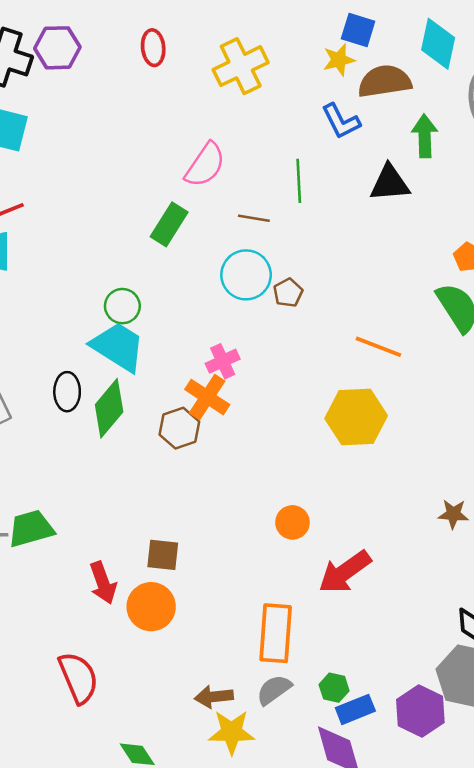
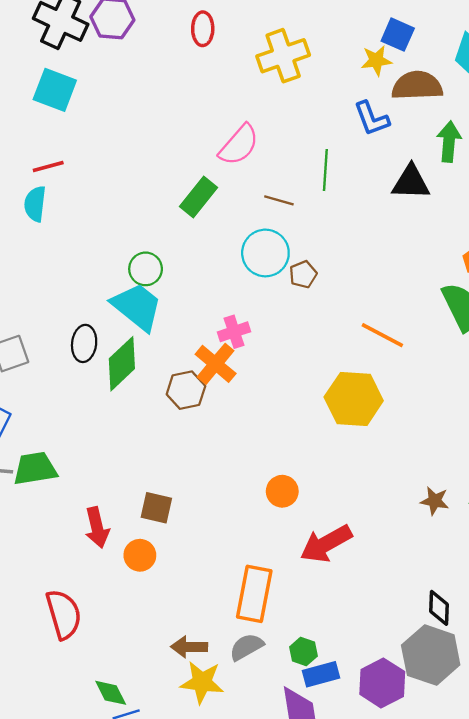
orange circle: (151, 607) -> (140, 555), size x0.7

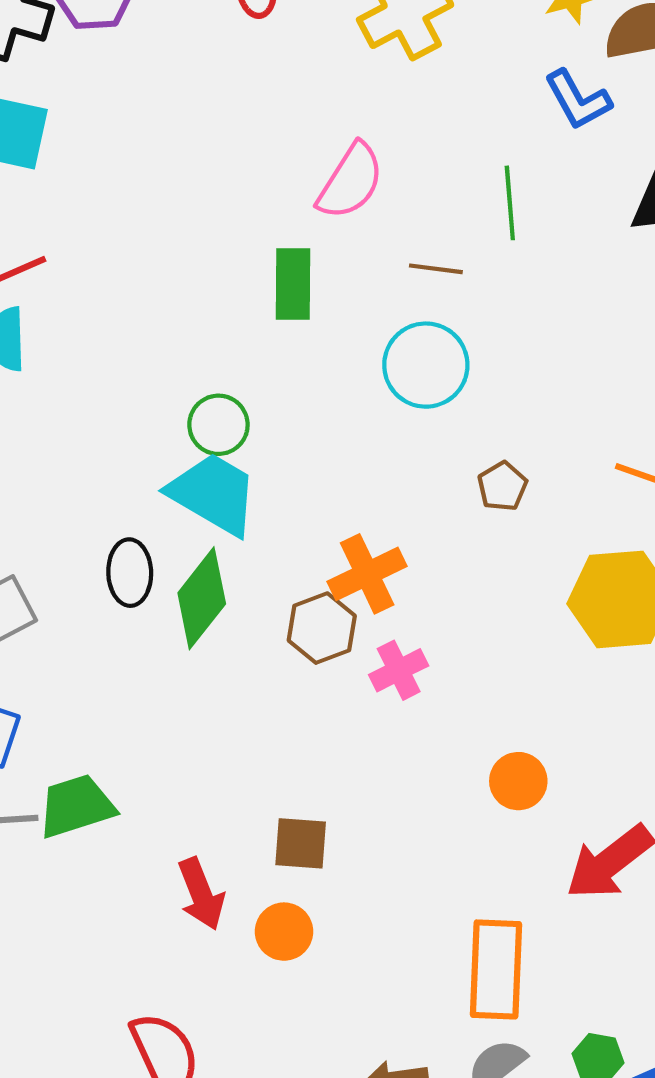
green rectangle: (199, 197) -> (293, 284), turned -30
brown pentagon: (303, 274) -> (502, 486), moved
pink cross: (234, 332) -> (399, 670), moved
orange cross: (216, 364) -> (367, 574), turned 33

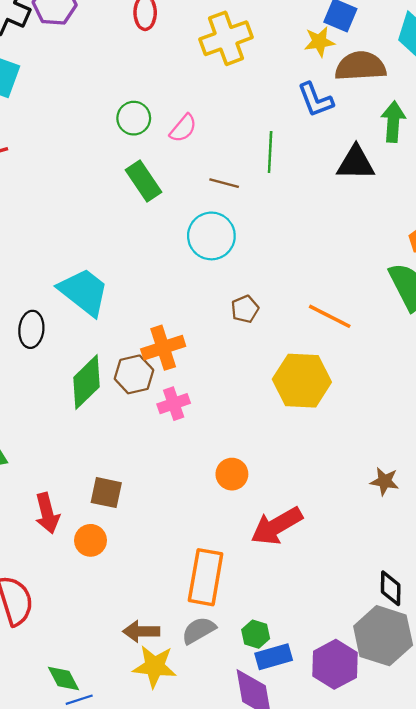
pink semicircle: (351, 181) -> (183, 128), size x0.7
green rectangle: (293, 284) -> (144, 181), turned -42
green circle: (218, 425) -> (134, 118), moved
green diamond: (202, 598) -> (87, 382), moved

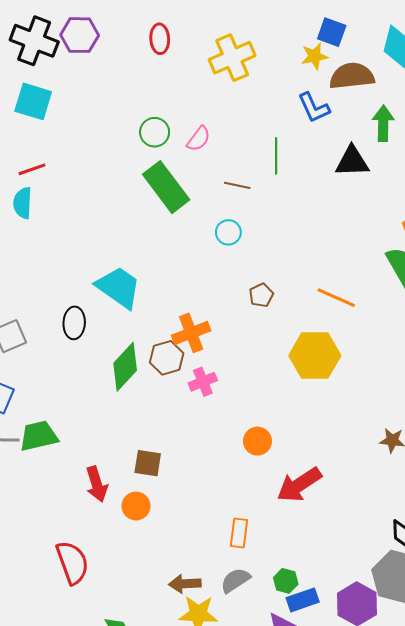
green rectangle: (144, 181) -> (166, 187), size x1.4
cyan circle: (211, 236) -> (228, 232), size x0.6
orange rectangle: (206, 577) -> (239, 533), size x0.6

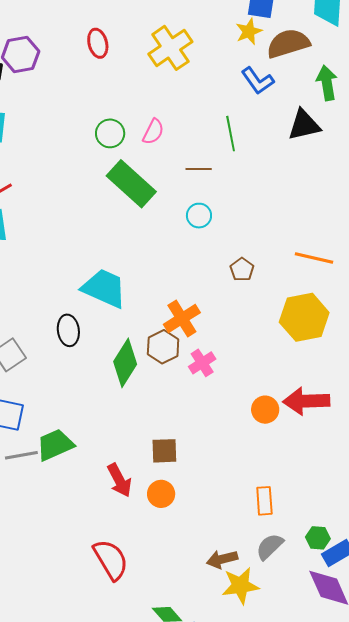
red arrow: (299, 485) -> (306, 401), moved, turned 42

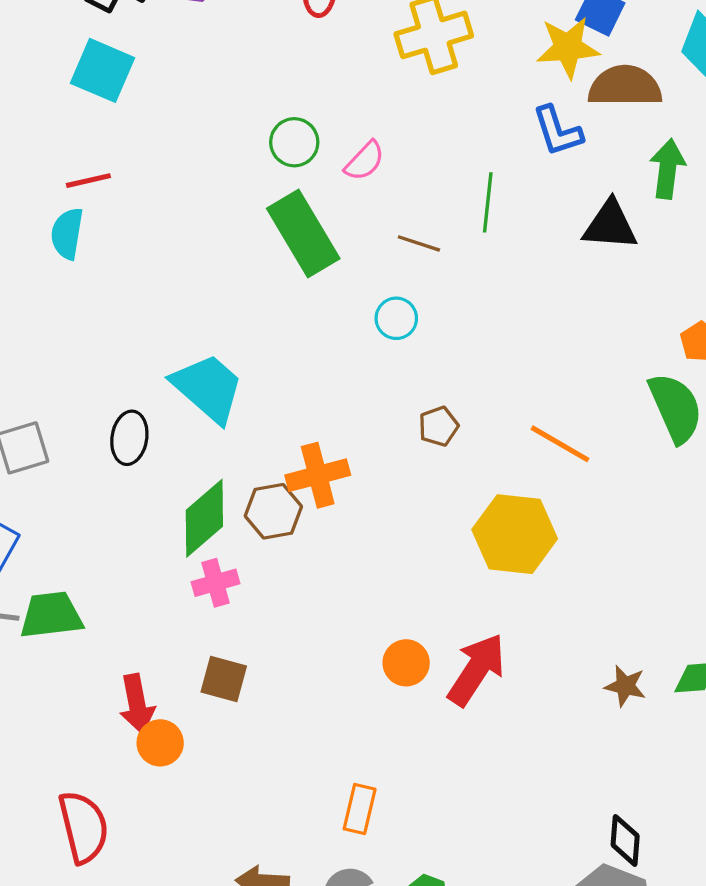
yellow star: (249, 31) -> (568, 47), size x1.4
pink cross: (202, 363) -> (216, 583), moved
red arrow: (306, 401) -> (476, 670), turned 108
orange circle: (161, 494) -> (160, 743), moved

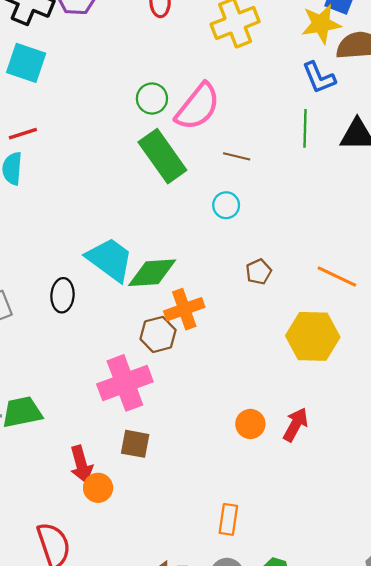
pink semicircle: (365, 161) -> (198, 107), size x1.8
green line: (488, 202) -> (305, 128), moved
green diamond: (204, 518) -> (152, 273), moved, turned 42
pink cross: (216, 583) -> (125, 383), size x1.8
red arrow: (476, 670) -> (296, 425), size x0.7

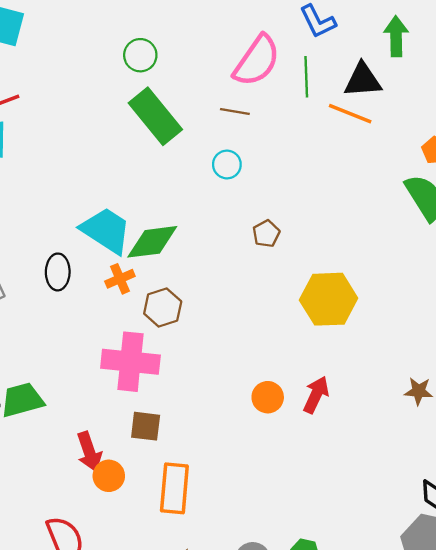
pink semicircle: (198, 107) -> (257, 61), moved
orange line: (337, 277) -> (350, 114), moved
orange cross: (184, 309) -> (120, 279), moved, size x0.7
pink cross: (125, 383) -> (130, 362), turned 30
orange rectangle: (228, 519) -> (174, 488), moved, size x1.5

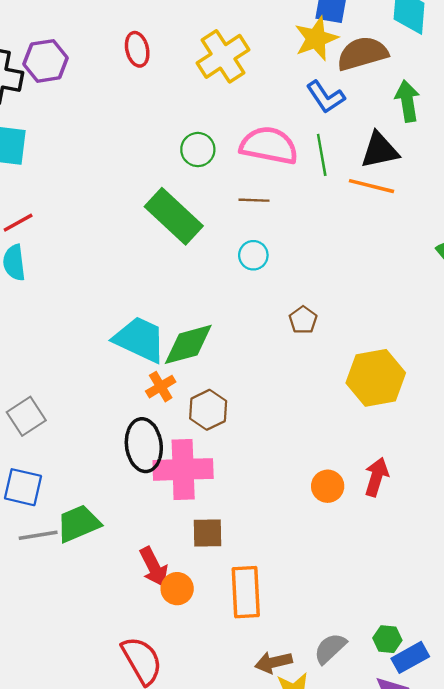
green circle: (140, 55) -> (198, 150), moved
pink semicircle: (257, 61) -> (269, 145), turned -106
black ellipse: (58, 272) -> (144, 445), moved, size x1.4

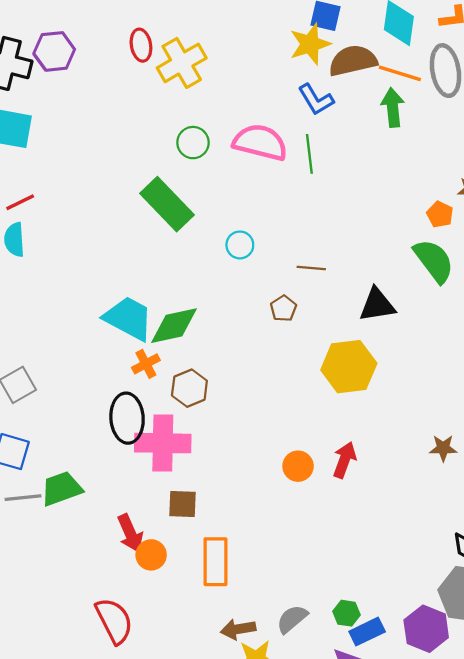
yellow cross: (223, 56) -> (182, 63), moved
black triangle: (380, 150) -> (377, 305), moved
orange line: (371, 186) -> (400, 73), moved
brown line: (254, 200) -> (311, 268), moved

